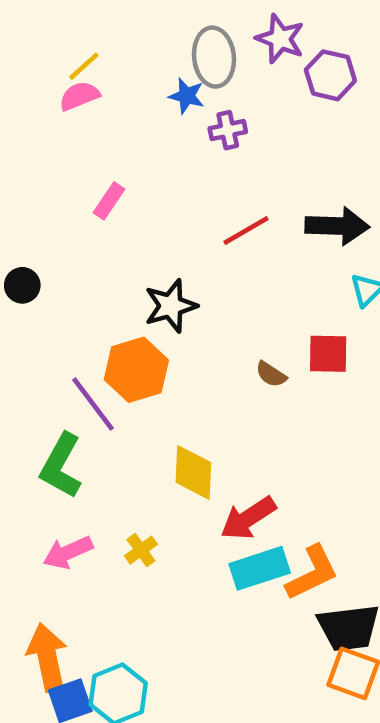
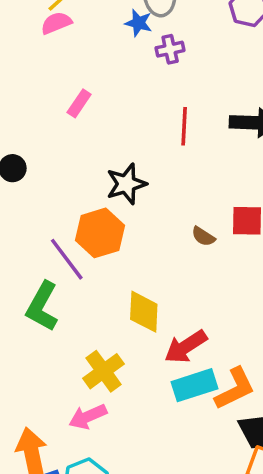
red line: (246, 231) -> (184, 126), turned -57
yellow cross: (141, 550) -> (104, 371), size x1.6
pink arrow: (68, 552) -> (88, 417), moved

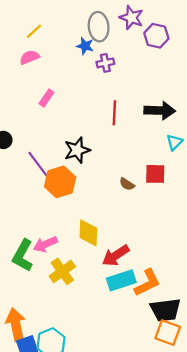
pink semicircle: (56, 23) -> (29, 57), moved
purple line: (67, 259) -> (39, 165), moved
green L-shape: (42, 306) -> (23, 256), moved
pink arrow: (88, 417) -> (45, 244), moved

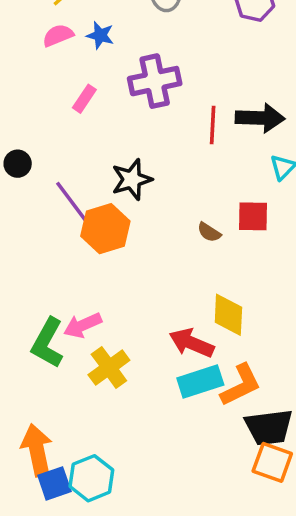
blue star: (85, 46) -> (100, 35), moved
purple cross: (105, 63) -> (155, 81), moved, size x1.8
red line: (114, 113) -> (213, 125), moved
yellow diamond: (88, 233) -> (228, 315), moved
red arrow: (116, 256) -> (192, 343), turned 56

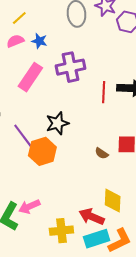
pink rectangle: (84, 99) -> (30, 77), size x1.8
yellow cross: (109, 367) -> (61, 231), moved, turned 30

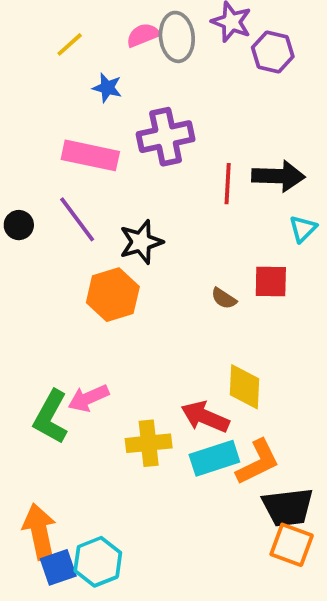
pink semicircle: (15, 41) -> (143, 35), moved
pink rectangle: (30, 77) -> (90, 155), turned 68
purple line: (23, 136) -> (77, 219), moved

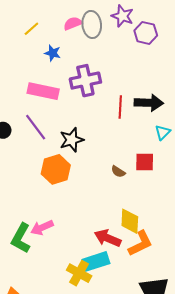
yellow cross: (149, 443) -> (79, 273), moved, turned 35
cyan rectangle: (214, 458) -> (96, 261), moved
orange L-shape: (258, 462) -> (140, 243), moved

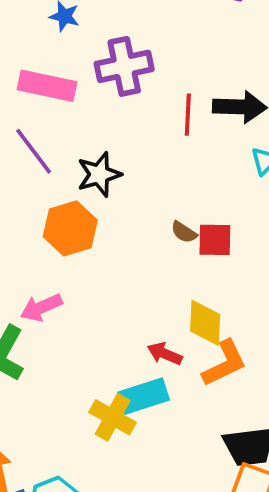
red square: (145, 162) -> (215, 240), moved
pink arrow: (42, 228) -> (41, 307), moved
red arrow: (108, 238) -> (165, 354), size x0.7

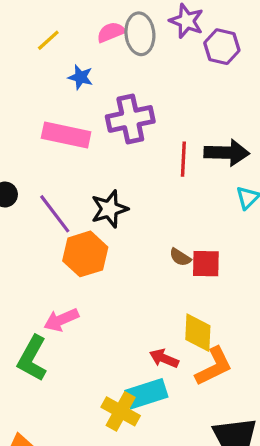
purple line: (34, 151) -> (55, 214), moved

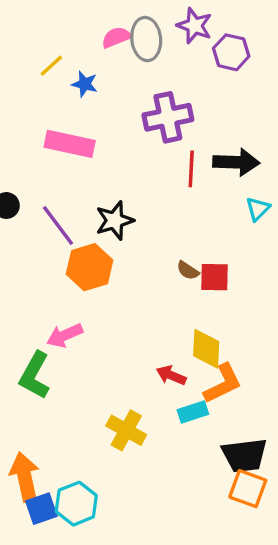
yellow line: (48, 40) -> (51, 66), moved
purple cross: (130, 119) -> (168, 117), moved
cyan rectangle: (146, 394) -> (193, 412), moved, size x0.7

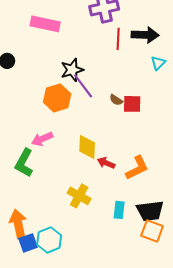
purple line: (58, 225) -> (83, 86), moved
yellow diamond: (206, 349) -> (87, 147), moved
cyan rectangle: (193, 412) -> (119, 210), moved, turned -66

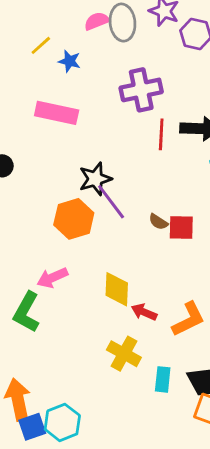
yellow cross: (79, 196) -> (124, 354), moved

